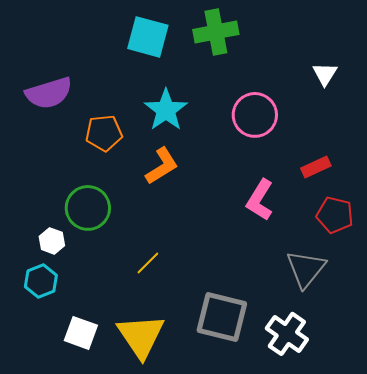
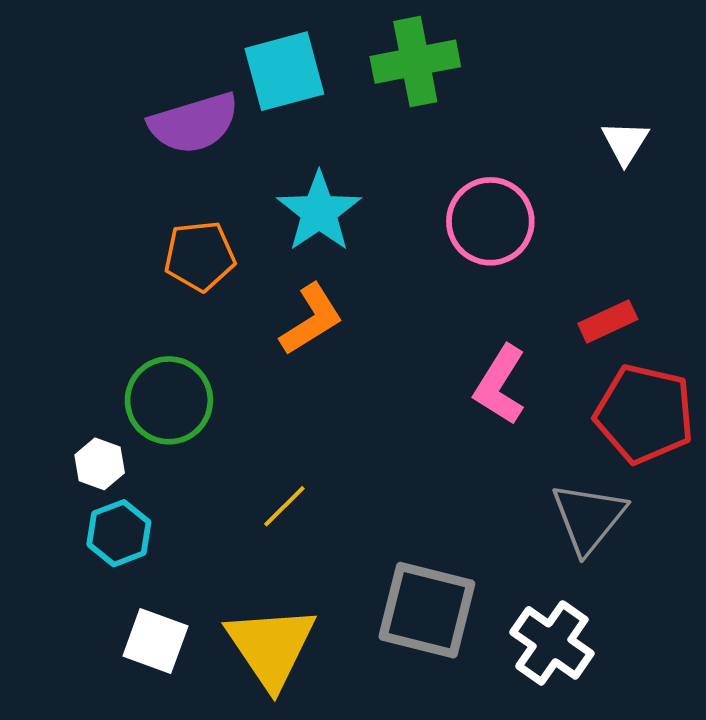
cyan square: (148, 37) -> (284, 71), turned -30
purple semicircle: (49, 93) -> (194, 123), moved
red pentagon: (335, 215) -> (644, 414), size x1.4
cyan hexagon: (41, 281) -> (119, 533), moved

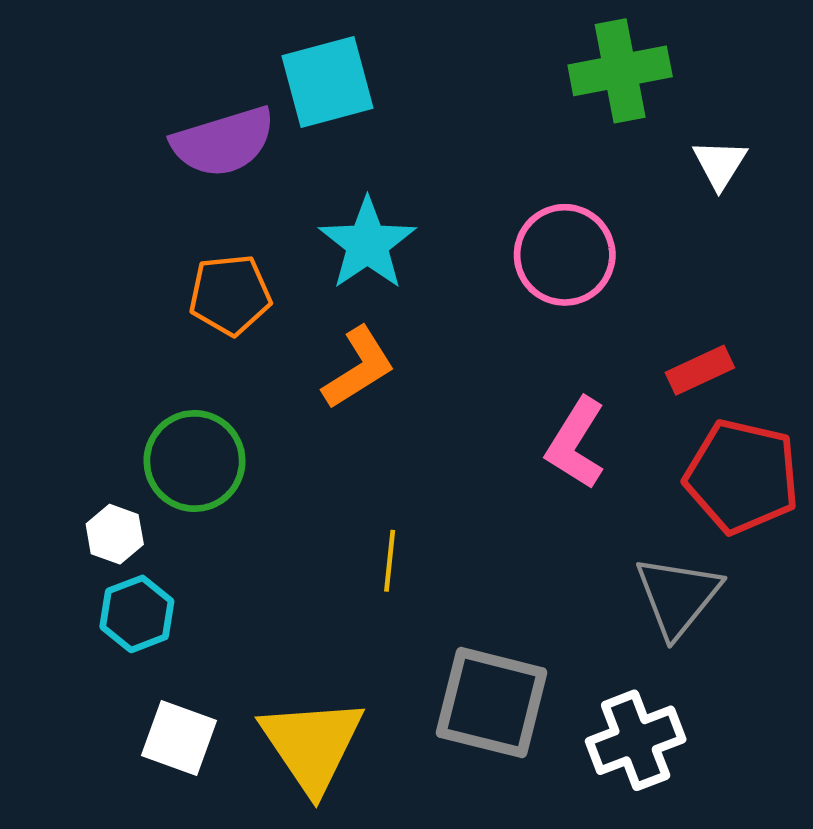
green cross: (415, 62) -> (620, 71), moved
yellow line: (284, 506) -> (390, 561), moved, turned -39
white cross: (552, 643) -> (636, 740), turned 34

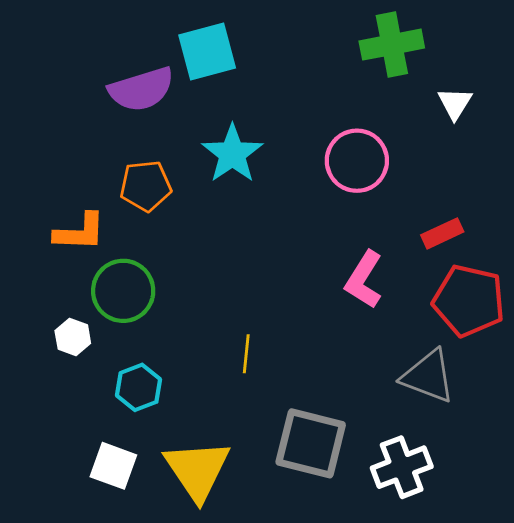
orange L-shape: (359, 368) -> (80, 232), moved, turned 34
gray triangle: (678, 596) -> (428, 376), turned -48
cyan hexagon: (137, 614) -> (139, 387), moved

